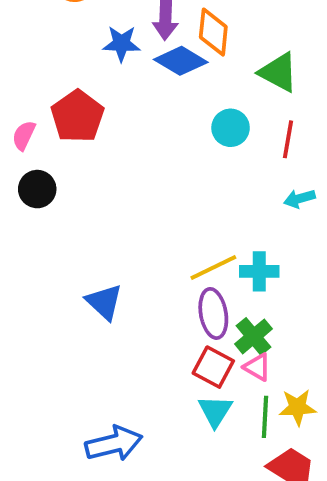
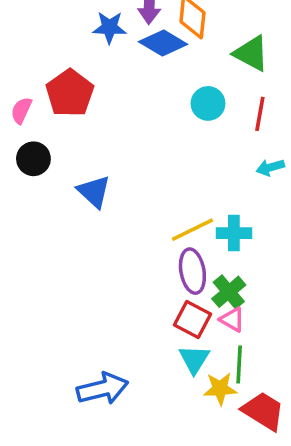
blue triangle: (104, 302) -> (94, 192), moved
yellow star: (298, 407) -> (220, 389), moved

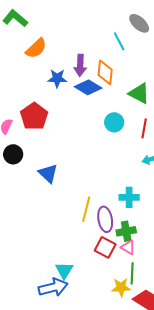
yellow line: (192, 230) -> (86, 209), moved, turned -50
green cross: (229, 292) -> (126, 231), turned 30
cyan triangle: (194, 359) -> (64, 270), moved

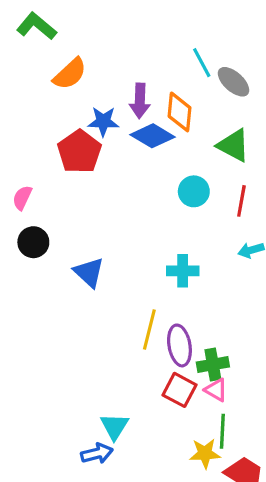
gray ellipse: (139, 23) -> (233, 82), moved
red pentagon: (34, 116) -> (79, 152), moved
cyan cross: (129, 197) -> (183, 271), moved
blue arrow: (53, 287) -> (97, 453), size x0.7

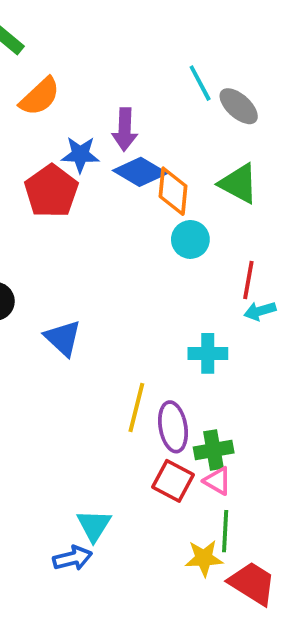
orange diamond: (179, 112) -> (173, 191), moved
red line: (241, 201) -> (248, 280), moved
cyan cross: (183, 271) -> (208, 353), moved

